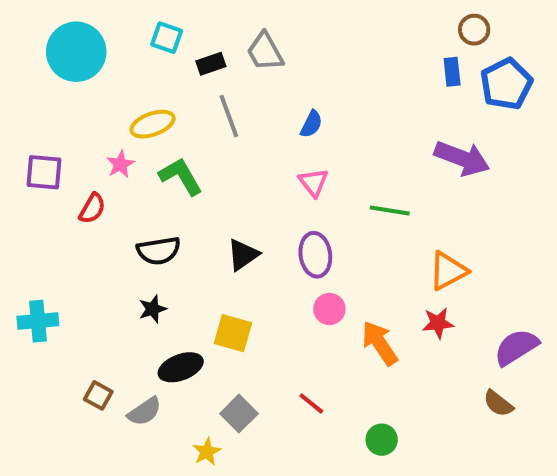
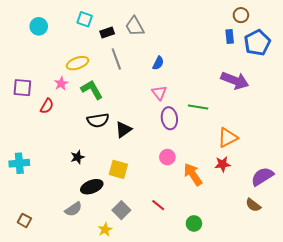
cyan circle: (76, 52) -> (39, 26), size x0.6
black semicircle: (159, 251) -> (98, 120), moved
purple ellipse: (315, 255) -> (169, 118), moved
brown square: (98, 395) -> (24, 220), moved

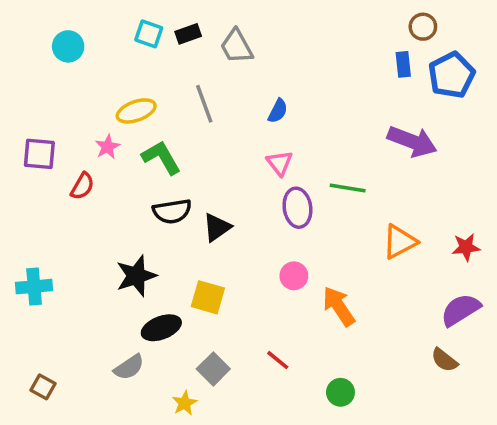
black rectangle: (107, 32) -> (188, 34), moved
black star: (77, 157) -> (136, 276), size x1.6
red star: (223, 164) -> (466, 247), moved

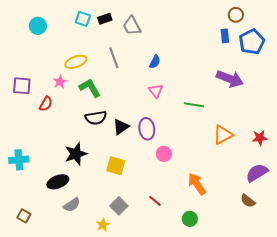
purple ellipse: (297, 208) -> (147, 129), moved
orange arrow: (339, 306) -> (197, 184), moved
black ellipse: (161, 328) -> (58, 182), moved

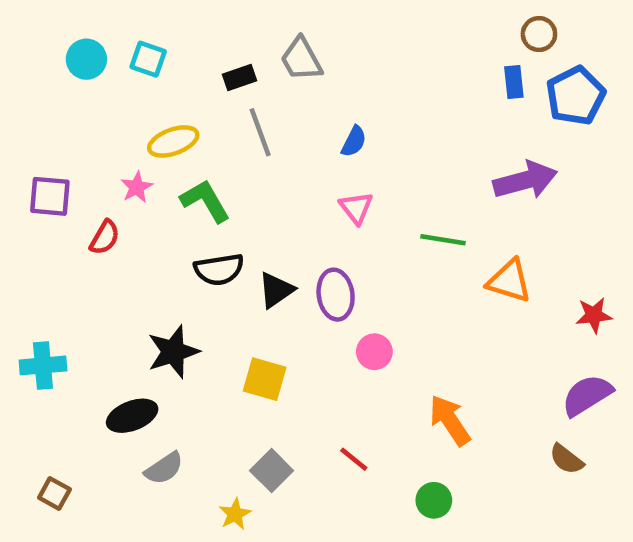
cyan square: (83, 19) -> (148, 59), moved
black rectangle: (105, 19) -> (240, 77), moved
purple arrow: (230, 79) -> (525, 180), turned -36
orange triangle: (223, 135) -> (509, 281), moved, turned 45

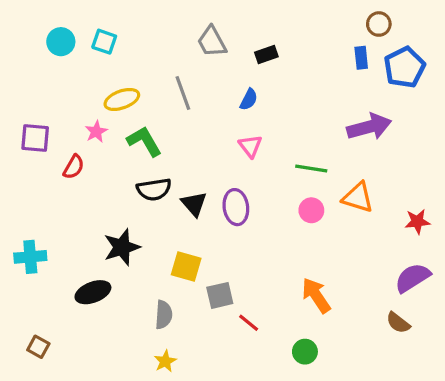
black rectangle: (240, 77) -> (266, 55), moved
black triangle: (276, 290) -> (194, 204), turned -36
pink circle: (374, 352) -> (311, 210), moved
gray semicircle: (164, 468) -> (164, 315), moved, turned -52
gray square: (272, 471) -> (220, 295), moved, turned 32

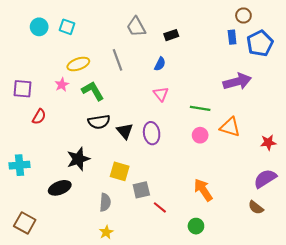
red semicircle: (74, 167) -> (39, 117), moved
brown square: (38, 347) -> (25, 223), size x1.5

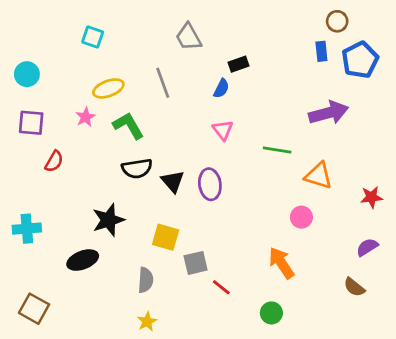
cyan circle: (39, 27) -> (27, 74), moved
black rectangle: (171, 35) -> (239, 64), moved
pink circle: (200, 135) -> (301, 217), moved
purple semicircle: (265, 179) -> (367, 247), size x0.7

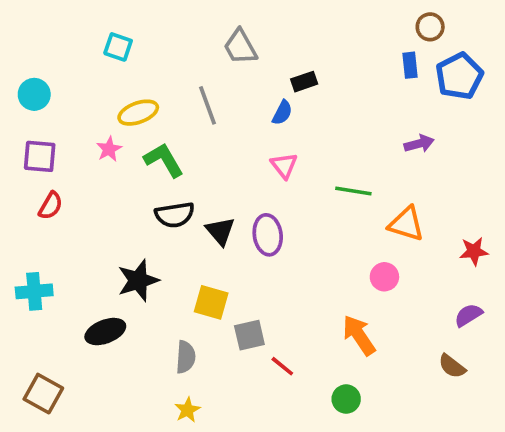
purple arrow: (329, 113) -> (419, 144), size x0.6
red semicircle: (54, 161) -> (51, 206), moved

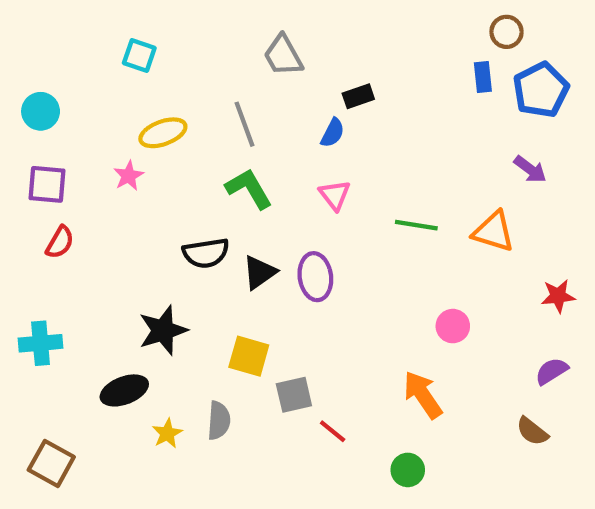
purple arrow: (419, 144) -> (530, 169), moved, turned 52
green L-shape: (164, 160) -> (249, 189), moved
orange triangle: (406, 224) -> (494, 232), moved
black triangle: (220, 231) -> (260, 272), turned 36
yellow star: (187, 410) -> (167, 433), moved

